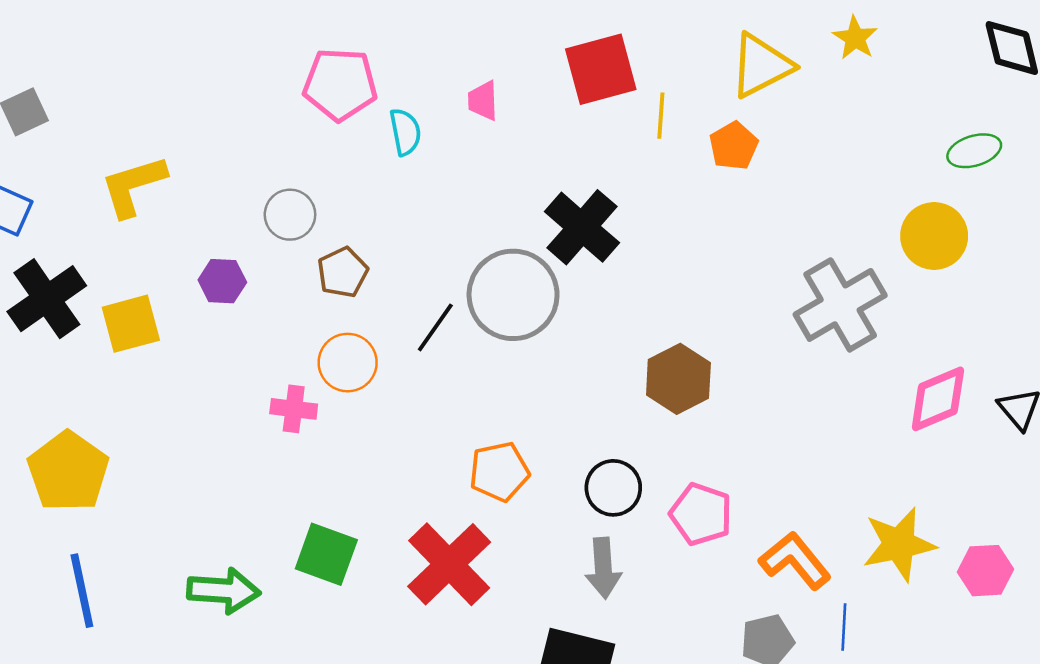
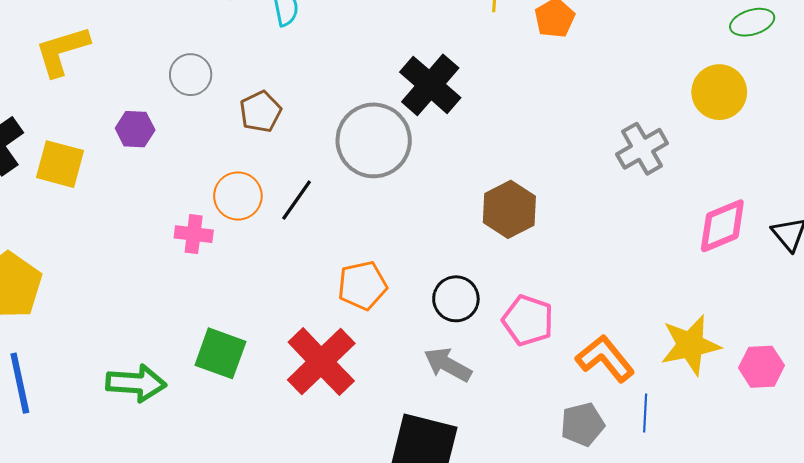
brown pentagon: (343, 272) -> (261, 112), moved
gray cross: (840, 305) -> (642, 149), size x0.7
yellow square: (131, 324) -> (60, 164), turned 30
black line: (435, 327) -> (297, 200), moved
gray arrow: (603, 568) -> (448, 365), turned 123

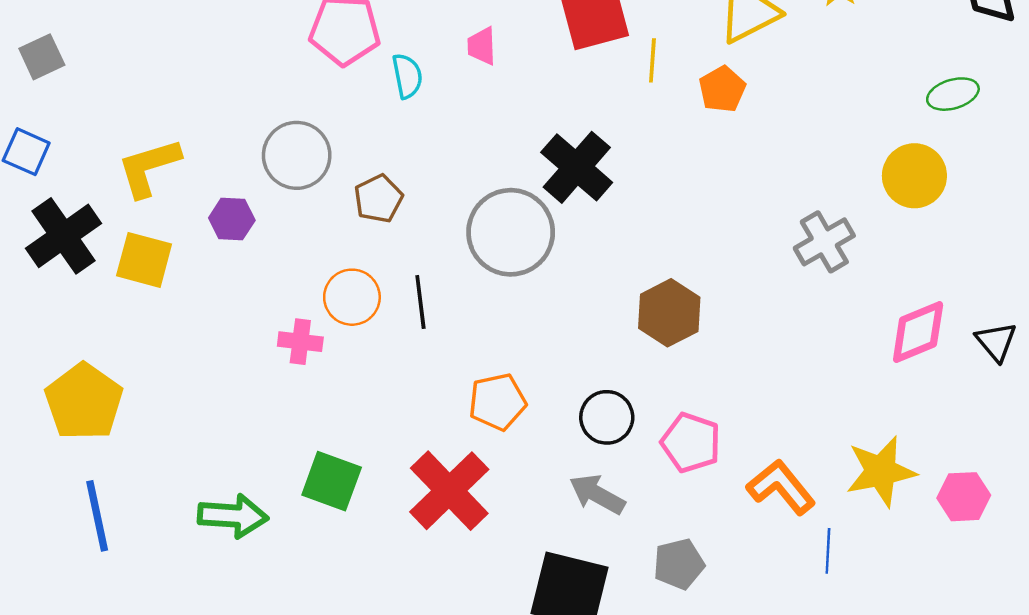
yellow L-shape: (62, 51) -> (149, 167), moved
gray circle: (191, 75) -> (297, 155), size x1.4
black line: (297, 200) -> (420, 302), turned -42
gray pentagon: (582, 424) -> (679, 564), moved

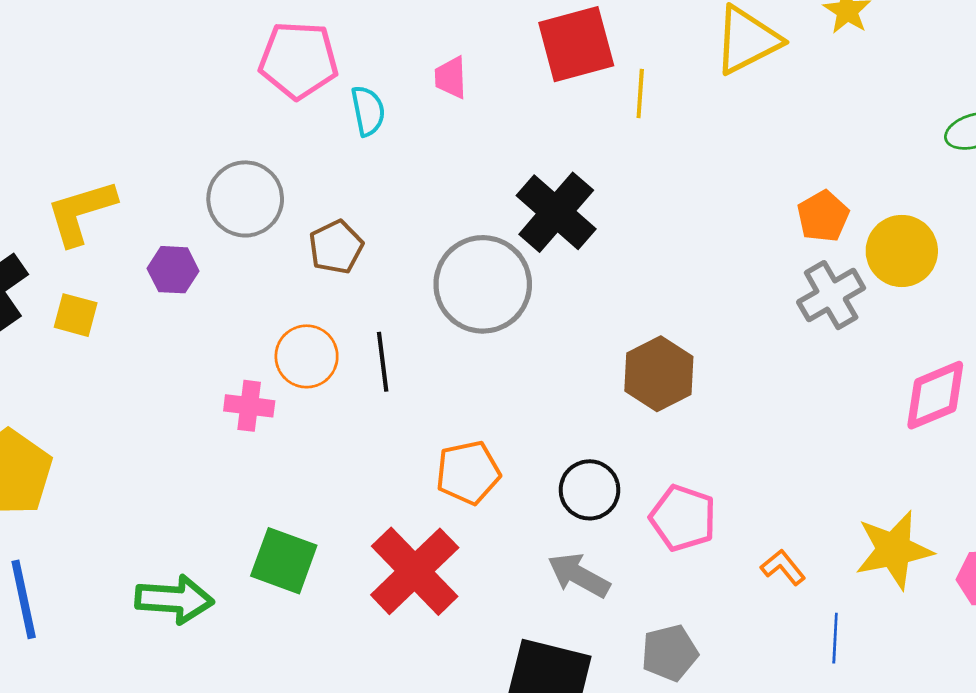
orange pentagon: (722, 89) -> (823, 216), moved
yellow circle: (914, 176) -> (902, 251), moved
yellow square: (144, 260) -> (76, 315), size x0.7
orange L-shape: (781, 487) -> (783, 567), size x0.6

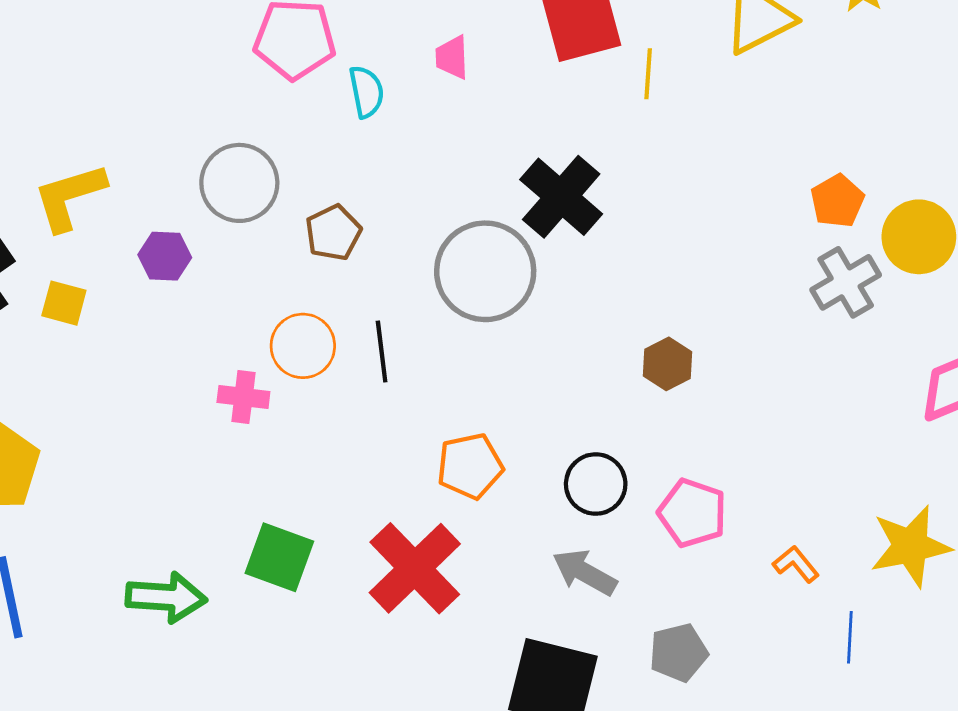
brown hexagon: (659, 374) -> (667, 364), size x0.7

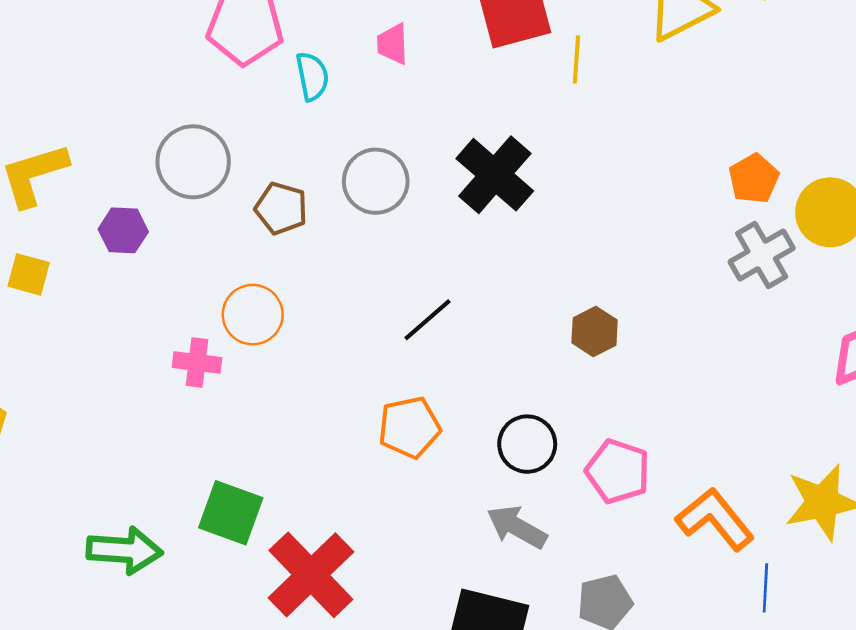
brown pentagon: (333, 233) -> (281, 208), turned -30
gray circle: (485, 271) -> (376, 181), moved, size x0.7
black line: (382, 351) -> (428, 320), moved, turned 56
orange L-shape: (796, 564) -> (715, 519), size x1.8
red cross: (415, 568) -> (311, 575), moved

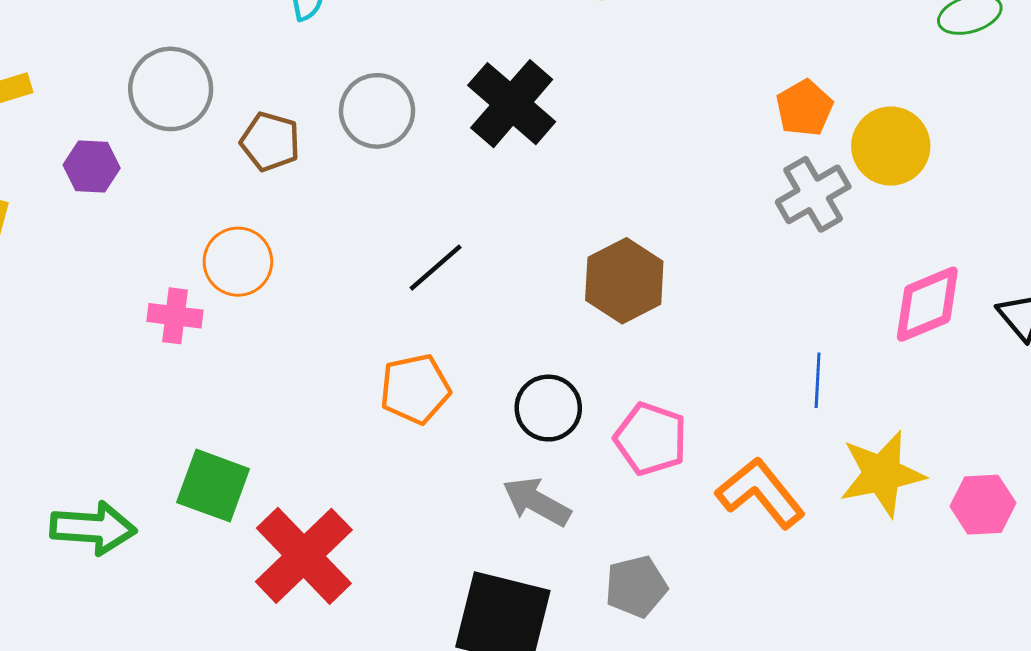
brown hexagon: (595, 331) -> (624, 281), size x1.5
blue line: (765, 588) -> (818, 380), moved

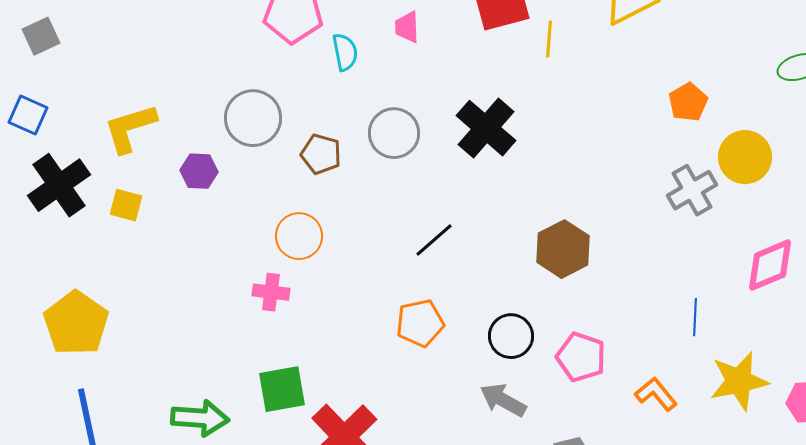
orange pentagon: (804, 108) -> (688, 102), moved
pink cross: (175, 316) -> (271, 292), moved
green square: (213, 486) -> (282, 389), turned -30
orange L-shape: (760, 493) -> (656, 394), size x0.7

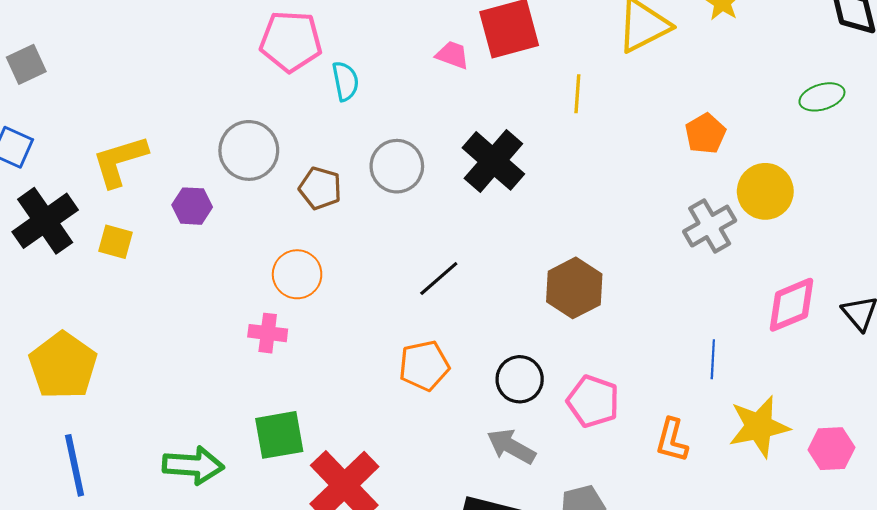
pink trapezoid: (407, 27) -> (452, 55), moved, turned 112
yellow line: (549, 39) -> (577, 94), moved
orange L-shape: (656, 394) -> (672, 440), turned -126

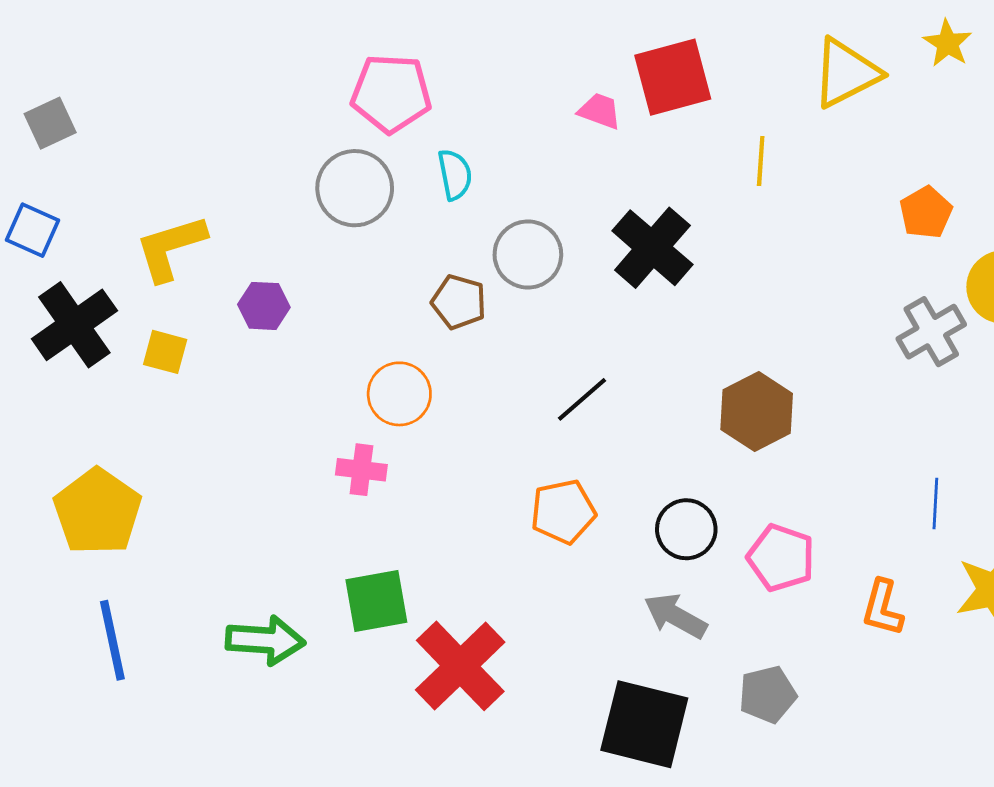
cyan semicircle: (345, 81) -> (455, 175), moved
gray circle: (249, 150) -> (355, 188), moved
brown pentagon: (320, 188) -> (459, 302), moved

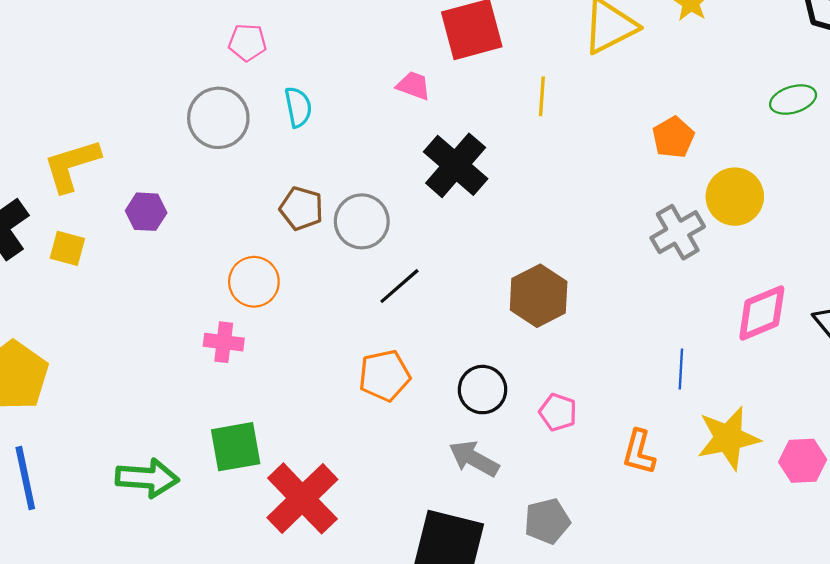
pink pentagon: (391, 93) -> (247, 42), size x0.6
pink trapezoid: (600, 111) -> (414, 86), moved
gray circle: (528, 254) -> (362, 221), moved
pink pentagon: (781, 558) -> (558, 412), size x0.7

